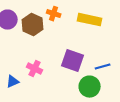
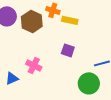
yellow rectangle: (90, 20) -> (70, 20), moved, size x0.7
purple square: (73, 61) -> (68, 50), moved, size x0.6

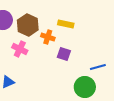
orange cross: (53, 10) -> (48, 37), moved
pink cross: (34, 65) -> (20, 49), moved

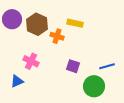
pink cross: (20, 49) -> (31, 61), moved
purple square: (64, 54) -> (73, 66), moved

